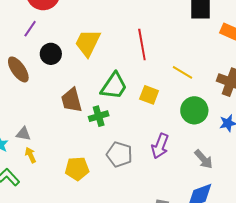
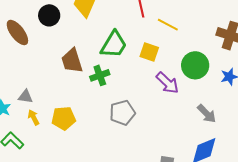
yellow line: (182, 72) -> (168, 25), moved
purple arrow: (160, 146) -> (167, 83), moved, turned -65
gray pentagon: (119, 154) -> (122, 113), turned -30
yellow pentagon: (77, 169) -> (64, 118), moved

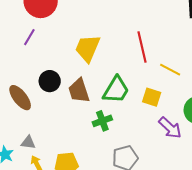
black circle: (49, 15) -> (50, 81), moved
brown ellipse: (17, 32) -> (20, 98), moved
brown trapezoid: (72, 61) -> (79, 91), moved

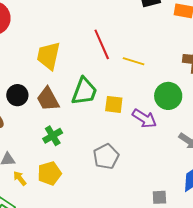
yellow square: (152, 97) -> (114, 104), moved
green cross: (102, 121) -> (53, 136), moved

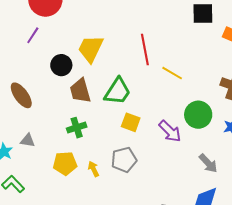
black circle: (17, 95) -> (61, 65), moved
yellow square: (114, 104) -> (131, 122), moved
yellow arrow: (20, 178) -> (94, 169), moved

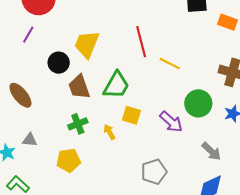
gray pentagon: (124, 160) -> (154, 172), moved
yellow arrow: (94, 169) -> (109, 132), moved

